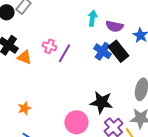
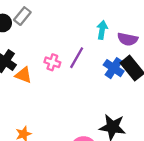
purple line: (64, 53) -> (77, 58), moved

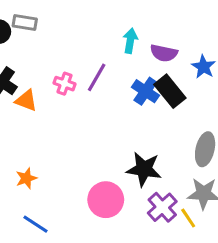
gray rectangle: (22, 16) -> (25, 22), turned 60

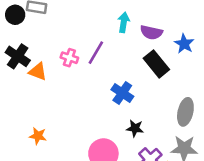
blue cross: (145, 91) -> (122, 93), moved
black star: (144, 169) -> (135, 128), size x0.6
orange star: (26, 178) -> (38, 136), turned 30

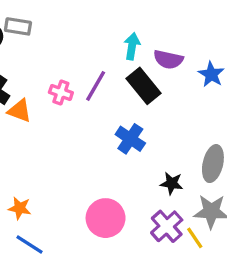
black rectangle: (156, 64) -> (144, 86), moved
black star: (135, 128) -> (172, 183), moved
orange star: (38, 136) -> (20, 208), moved

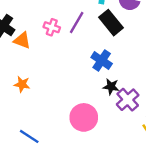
black star: (172, 183) -> (111, 87), moved
orange star: (20, 208) -> (22, 84), moved
purple cross: (167, 226) -> (128, 100), moved

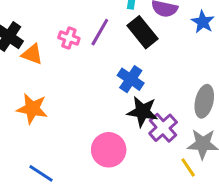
orange star: (22, 84) -> (32, 109), size x1.5
black star: (111, 87) -> (142, 112), size x1.5

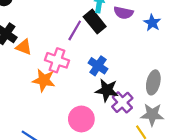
black rectangle: (142, 32) -> (95, 22), moved
pink cross: (69, 38) -> (57, 60), moved, size x1.5
orange star: (32, 109) -> (44, 80), moved

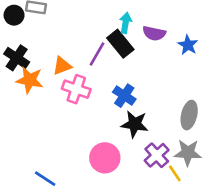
orange triangle: (24, 47) -> (62, 66), moved, turned -42
orange star: (44, 80) -> (30, 80), moved
purple cross: (122, 102) -> (157, 155), moved

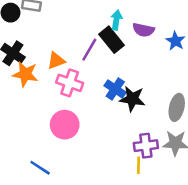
black star: (135, 124) -> (132, 99), moved
purple cross: (157, 155) -> (146, 146), turned 35
pink circle: (105, 158) -> (65, 125), moved
yellow line: (175, 173) -> (139, 165), moved, turned 35

